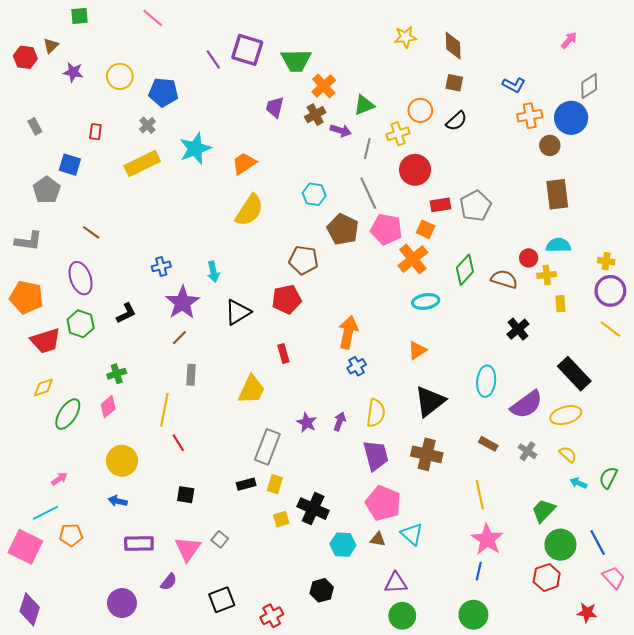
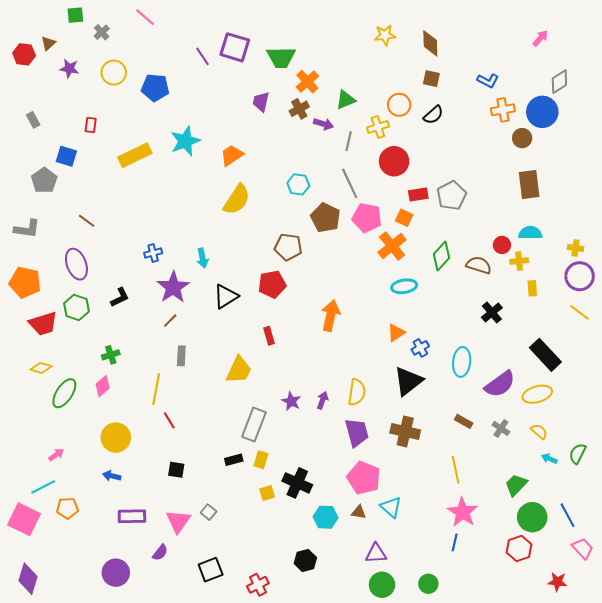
gray cross: (147, 125) -> (102, 32), moved
blue cross: (357, 366) -> (420, 348), moved
yellow diamond: (43, 387) -> (41, 368), turned 35
green circle: (473, 615) -> (428, 584), moved, size x0.7

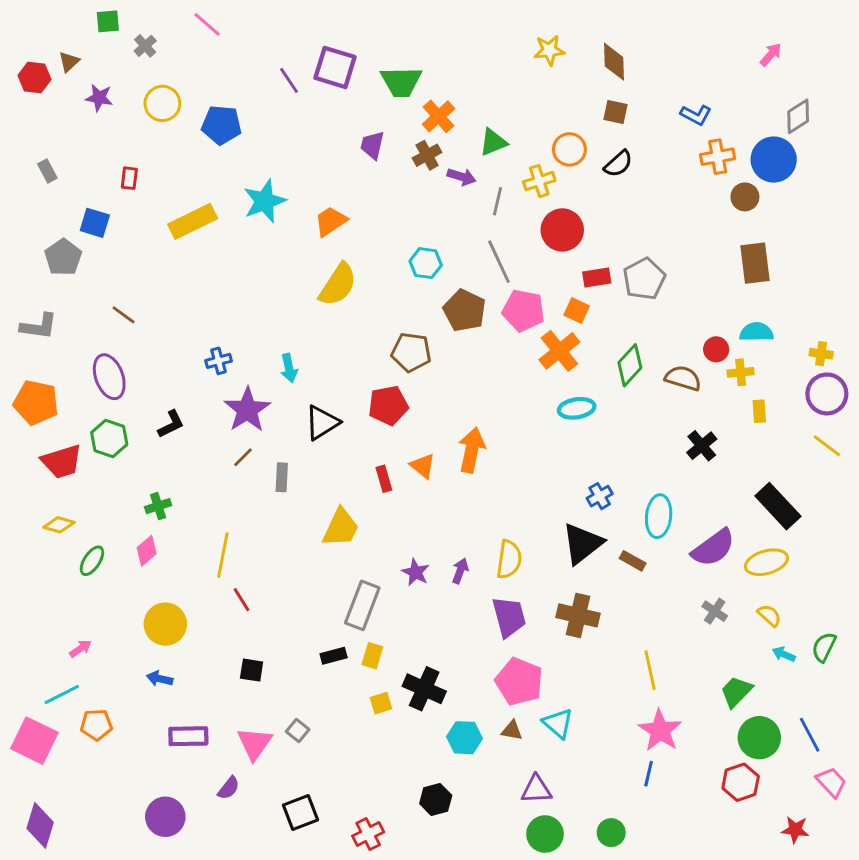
orange triangle: (396, 333) -> (423, 466), moved, turned -48
gray rectangle: (181, 356) -> (282, 477), moved
green ellipse: (64, 393) -> (92, 561), size x0.7
brown rectangle: (464, 421) -> (633, 561), moved

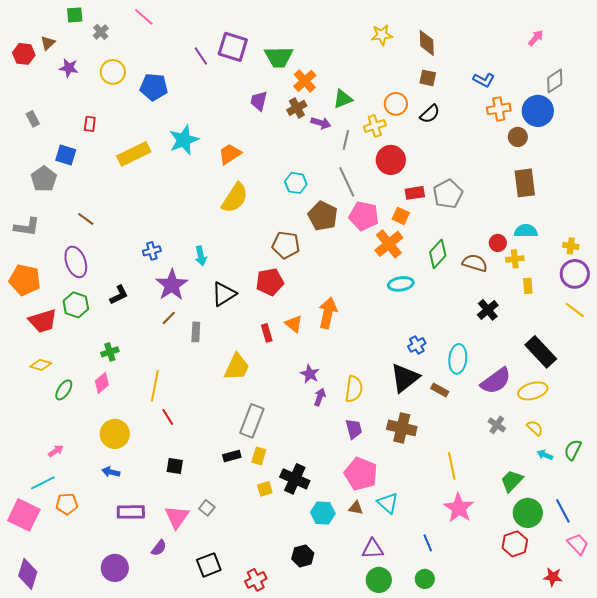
purple star: (416, 572) -> (310, 374), moved
purple trapezoid: (509, 617) -> (354, 429), size x0.7
blue line: (649, 774) -> (428, 543), moved, turned -36

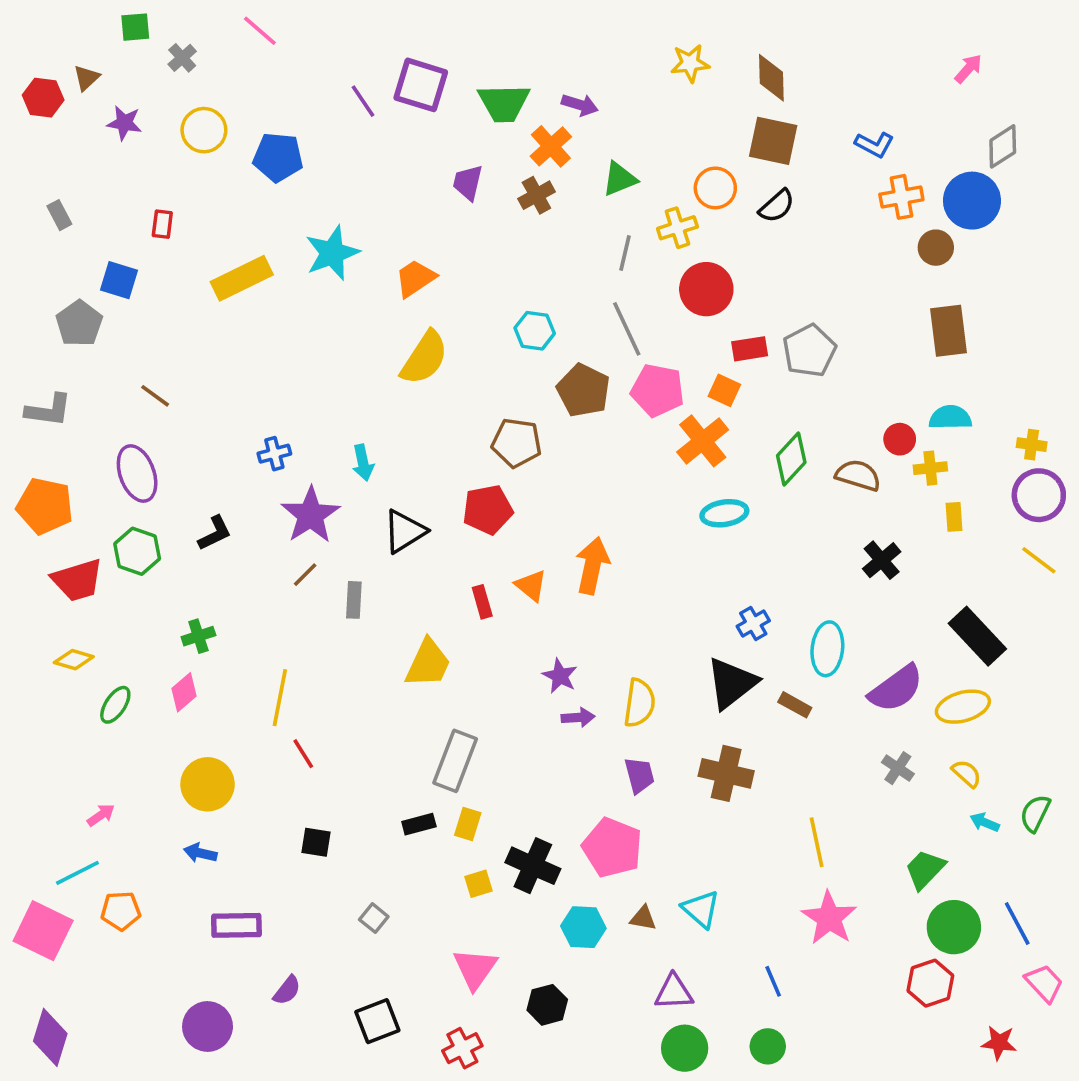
brown square: (428, 78) -> (773, 141), size x1.6
purple arrow: (321, 123) -> (580, 105), moved
purple arrow: (320, 397) -> (578, 717), turned 66
pink pentagon: (361, 474) -> (612, 848), moved
pink triangle: (177, 517) -> (475, 969), moved

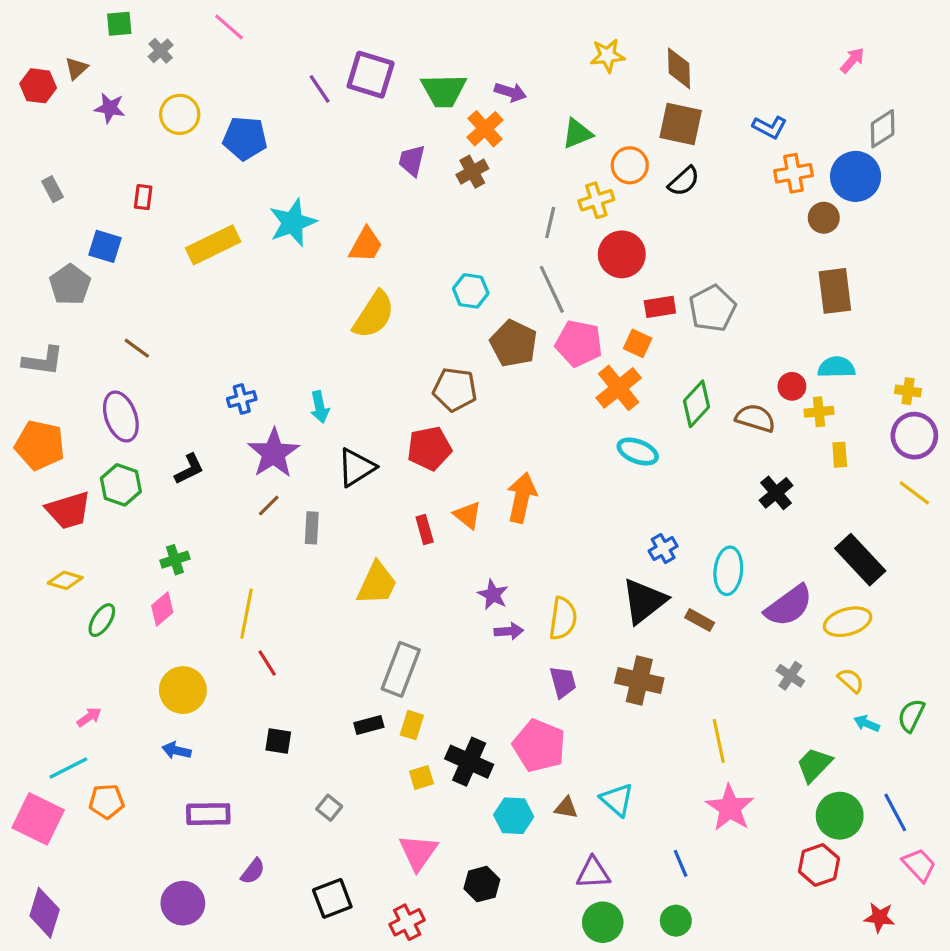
green triangle: (620, 179) -> (577, 133), moved
orange trapezoid: (415, 278) -> (366, 245), turned 153
cyan ellipse: (724, 513) -> (638, 452), turned 30

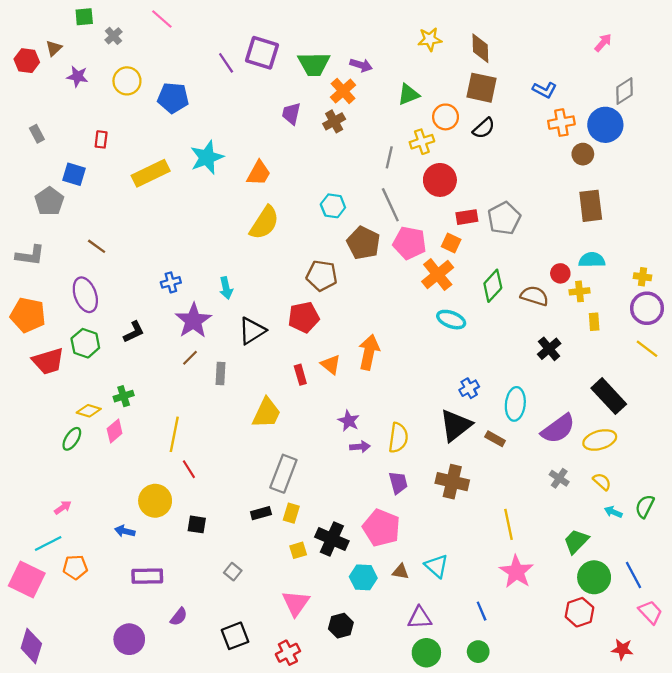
yellow diamond: (65, 580) -> (89, 411), moved
yellow circle: (183, 690) -> (155, 501), moved

